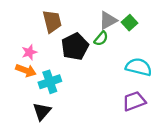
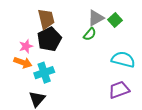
black pentagon: (75, 47) -> (49, 39), moved

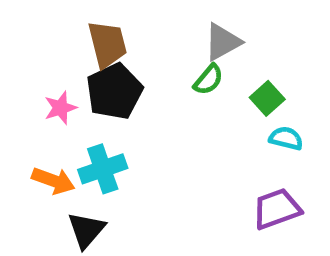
green square: (115, 20) -> (267, 98), moved
cyan semicircle: (123, 59) -> (286, 138), size x0.6
orange arrow: (23, 62) -> (53, 181), moved

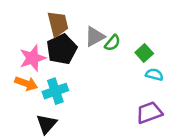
gray triangle: (223, 42) -> (95, 37), moved
pink star: (60, 108) -> (33, 58), size x1.5
orange arrow: (53, 181) -> (26, 83), moved

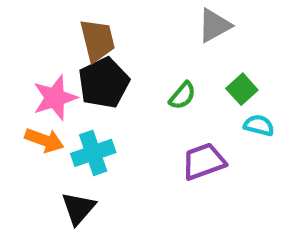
gray triangle: (95, 37) -> (214, 25), moved
green semicircle: (112, 43) -> (182, 96), moved
purple trapezoid: (149, 113) -> (204, 161), moved

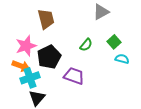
black pentagon: (104, 83) -> (49, 57), moved
cyan cross: (93, 153) -> (30, 78), moved
purple trapezoid: (204, 161) -> (74, 76), moved, turned 40

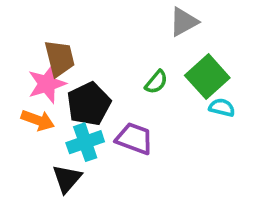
brown trapezoid: (46, 19) -> (60, 58), moved
green square: (114, 42) -> (207, 77), size x1.6
cyan cross: (30, 78) -> (85, 142), moved

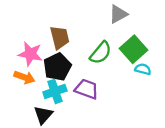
brown trapezoid: (60, 58) -> (60, 38), moved
green semicircle: (156, 82) -> (101, 53), size x1.5
pink star: (47, 84) -> (30, 54), turned 30

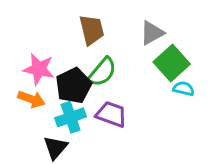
gray triangle: (118, 14) -> (152, 33), moved
brown trapezoid: (60, 38) -> (92, 30), moved
green semicircle: (101, 53) -> (102, 72), moved

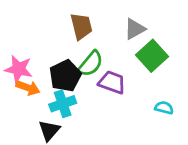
pink star: (39, 69) -> (19, 69), moved
cyan semicircle: (184, 89) -> (164, 108), moved
purple trapezoid: (111, 114) -> (112, 82), moved

